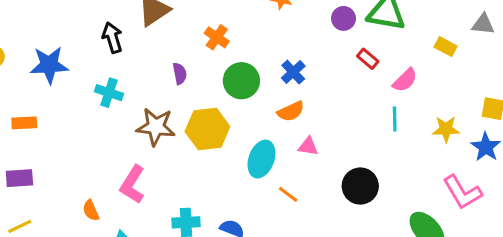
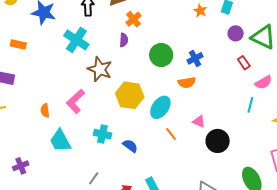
orange cross: (217, 37) -> (134, 19), moved
cyan cross: (109, 93) -> (76, 40), size x1.4
yellow hexagon: (207, 129) -> (130, 95), moved
pink triangle: (308, 146) -> (199, 121), moved

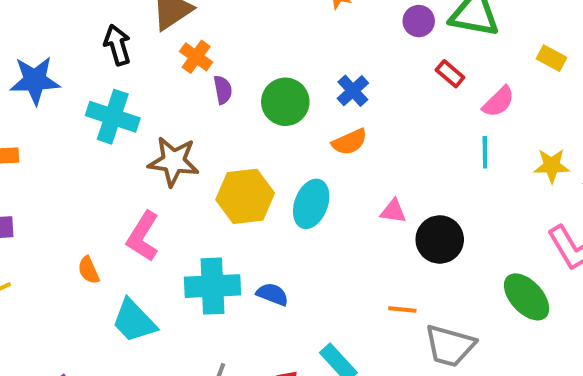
orange cross: (134, 19) -> (196, 57), moved
purple semicircle: (124, 40) -> (223, 90), moved
cyan cross: (102, 134) -> (212, 286), size x1.5
orange line: (171, 134) -> (402, 309), moved, turned -32

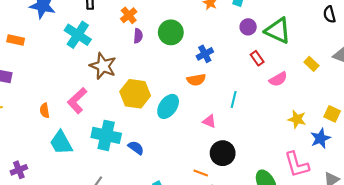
green circle: (285, 102) -> (171, 32), moved
cyan line: (485, 152) -> (234, 100), moved
black circle: (440, 239) -> (223, 153), moved

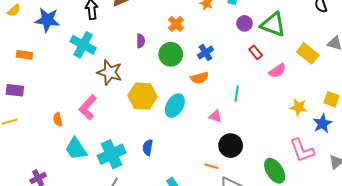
orange cross: (129, 15) -> (176, 24), moved
green circle: (171, 32) -> (171, 54), moved
yellow rectangle: (311, 64) -> (308, 53), size x1.5
cyan cross: (106, 135) -> (112, 154), moved, turned -32
blue semicircle: (136, 148) -> (148, 147), turned -112

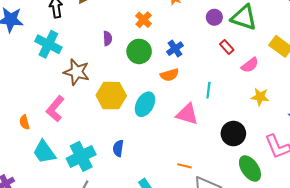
yellow star: (299, 107) -> (260, 97), moved
pink triangle: (215, 116) -> (187, 114), size x1.6
black circle: (231, 146) -> (233, 134), moved

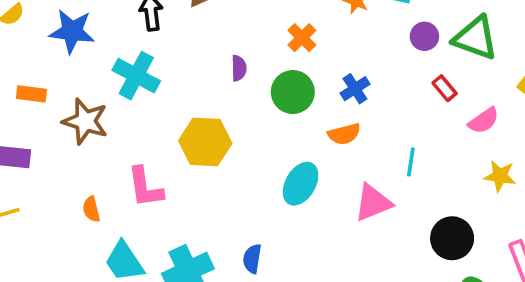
brown star: (77, 72) -> (85, 121), moved
yellow hexagon: (111, 96) -> (205, 142), moved
pink L-shape: (55, 109) -> (145, 187), turned -50
pink triangle: (187, 114) -> (373, 203), turned -40

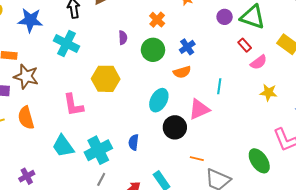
red rectangle: (445, 88) -> (245, 45), moved
brown star: (85, 121) -> (26, 77), moved
orange semicircle: (91, 209) -> (26, 118), moved, size x1.6
black circle: (452, 238) -> (175, 127), moved

